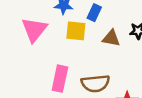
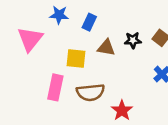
yellow square: (76, 31) -> (76, 58), moved

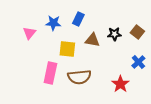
blue star: (59, 15) -> (53, 23), moved
pink triangle: (30, 39) -> (29, 33), size x0.6
red star: (122, 110) -> (120, 84), moved

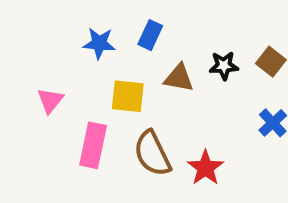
pink triangle: (29, 33) -> (50, 100), moved
brown semicircle: (79, 77) -> (152, 154), turned 70
red star: (120, 84) -> (205, 168), moved

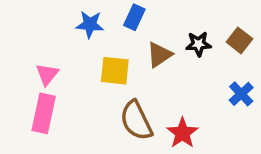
brown triangle: (179, 78) -> (159, 55), turned -44
pink rectangle: (93, 145) -> (44, 113), moved

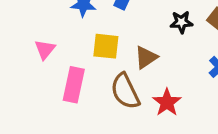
brown triangle: (159, 55) -> (146, 57), moved
pink rectangle: (44, 113) -> (74, 85), moved

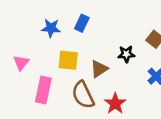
black star: (181, 22) -> (126, 54), moved

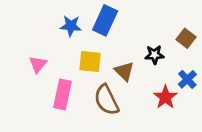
blue rectangle: (82, 23) -> (105, 20), size x1.5
brown triangle: (99, 69) -> (124, 71), turned -42
red star: (115, 104) -> (165, 97), moved

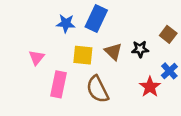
brown triangle: (124, 71) -> (113, 51), moved

